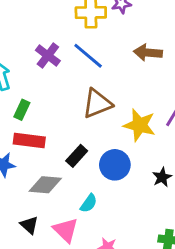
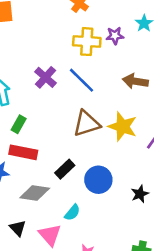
yellow star: (140, 125) -> (123, 126), moved

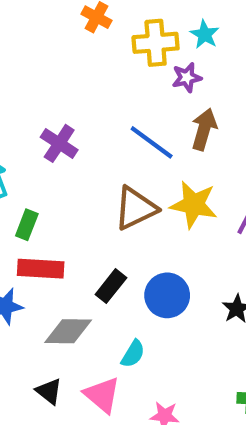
purple star: (115, 36) -> (187, 77), moved
yellow cross: (87, 42) -> (156, 43), moved
blue line: (81, 80) -> (152, 142), moved
brown arrow: (135, 81) -> (204, 129), turned 105

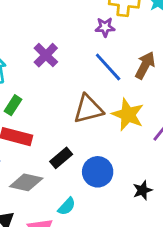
purple star: (187, 77) -> (105, 27), moved

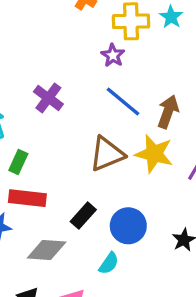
purple star: (105, 27) -> (113, 55), turned -30
brown arrow: (145, 65) -> (168, 112), moved
cyan semicircle: (67, 206) -> (109, 263), moved

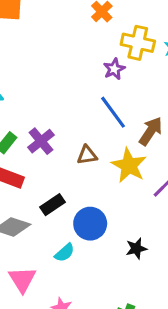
purple cross: (48, 98) -> (41, 141), moved
brown triangle: (107, 154) -> (87, 155), size x0.6

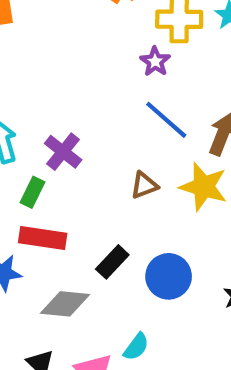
purple cross: (41, 141) -> (63, 152), moved
cyan semicircle: (65, 253) -> (136, 347), moved

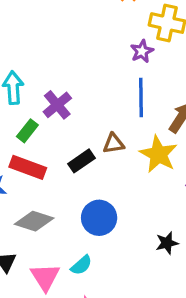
blue line: (166, 120) -> (141, 97), turned 36
black rectangle: (112, 262) -> (82, 161), moved
blue circle: (169, 276) -> (99, 218), moved

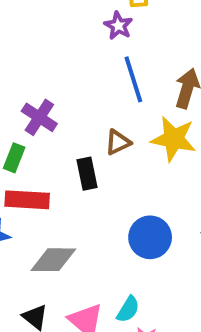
black rectangle: (82, 161) -> (87, 174), turned -50
blue circle: (99, 218) -> (150, 237), moved
cyan semicircle: (81, 265) -> (128, 309), moved

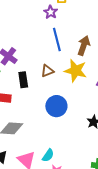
black rectangle: (87, 174) -> (23, 80), moved
blue circle: (150, 237) -> (56, 106), moved

